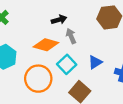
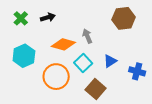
black arrow: (59, 20) -> (48, 17), moved

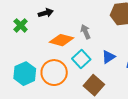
green cross: (21, 18) -> (21, 25), moved
cyan hexagon: (24, 56) -> (25, 74), moved

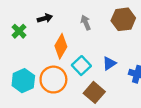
gray arrow: (85, 32) -> (86, 23), moved
orange diamond: (61, 40) -> (61, 46), turned -75

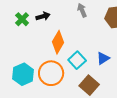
gray arrow: (86, 23) -> (82, 10), moved
green cross: (19, 31) -> (22, 19), moved

